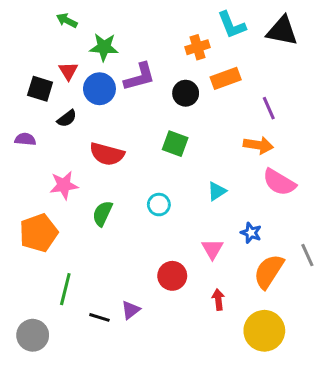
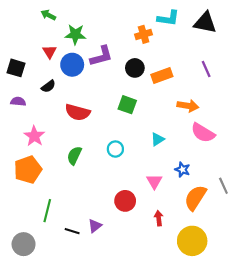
cyan L-shape: (232, 25) -> (168, 18), turned -60
orange rectangle: (226, 78) -> (162, 76), moved
black square: (40, 89) -> (16, 68), moved
purple line: (269, 108) -> (206, 69), moved
pink star: (64, 185) -> (34, 136), moved, turned -30

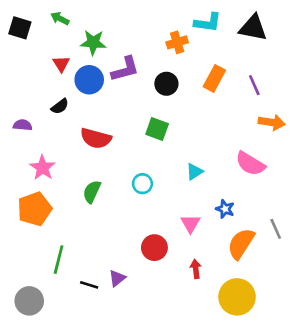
black square: (16, 68) -> (20, 28), moved
orange rectangle: (162, 76) -> (214, 78), moved, turned -42
orange arrow: (188, 106) -> (272, 122), moved

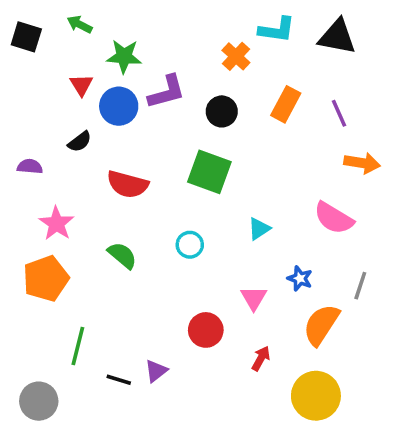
orange cross: (177, 42) -> (236, 56), turned -30
green square: (157, 129) -> (209, 172), size x1.4
green semicircle: (92, 192) -> (122, 255), turned 105
gray line: (276, 229) -> (360, 286), moved, turned 42
red arrow: (196, 269) -> (261, 358), turned 36

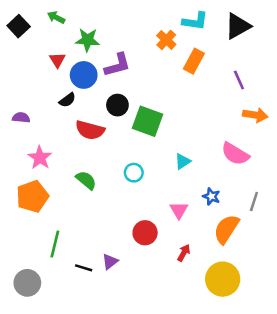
black square: (26, 37) -> (19, 26), turned 30
black triangle: (337, 37) -> (238, 26), turned -40
orange rectangle: (286, 104) -> (194, 61), moved
black circle: (222, 111) -> (117, 105), moved
black semicircle: (80, 142) -> (67, 100), moved

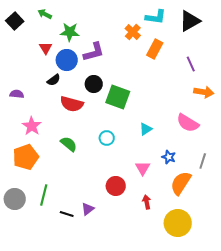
red arrow: (184, 253) -> (147, 202), turned -40
gray circle: (27, 283) -> (15, 199), moved

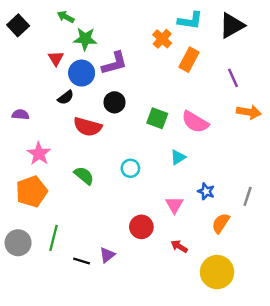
green arrow: (45, 14) -> (66, 17), moved
green square: (118, 97) -> (157, 118), moved, size x0.7
pink semicircle: (188, 123) -> (195, 122), moved
orange semicircle: (181, 183) -> (221, 223), size x0.7
red arrow: (147, 202) -> (179, 246), turned -48

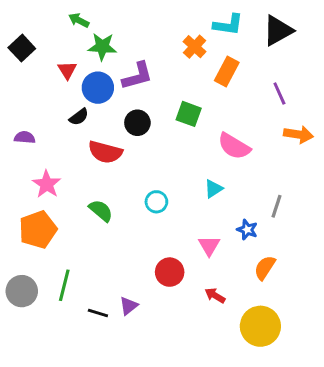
black square: (18, 25) -> (22, 48), moved
green square: (157, 118) -> (189, 114), moved
gray line: (248, 196) -> (276, 206), moved

